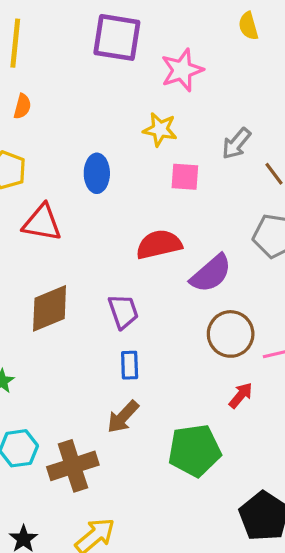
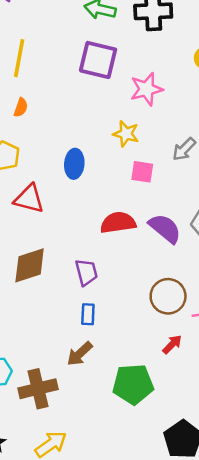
purple semicircle: (211, 273) -> (165, 228), moved, turned -104

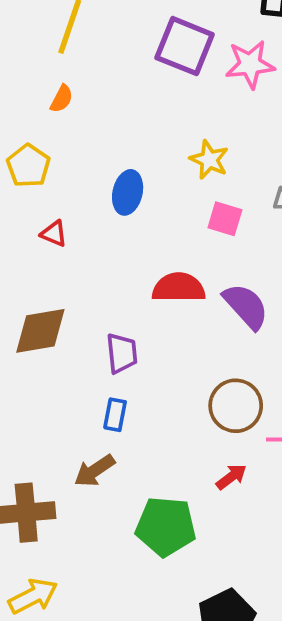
pink star: (146, 89) -> (250, 64), moved
red triangle: (29, 199) -> (54, 234), size x0.6

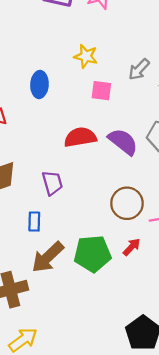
blue rectangle: (115, 415) -> (34, 222), moved
brown arrow: (94, 471) -> (48, 257), size x1.4
green pentagon: (166, 526) -> (92, 254), moved

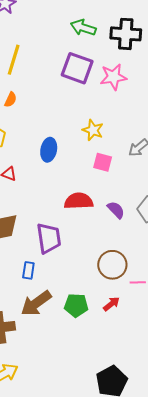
purple semicircle: (123, 142) -> (116, 210), size x0.7
purple trapezoid: (52, 183) -> (49, 238), size x1.4
green pentagon: (92, 254) -> (76, 305), size x0.7

